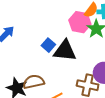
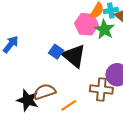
black triangle: (65, 51) -> (74, 56), turned 40

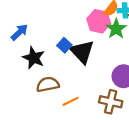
brown cross: (101, 90) -> (111, 102), moved
black star: (28, 100) -> (34, 58), moved

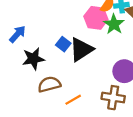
black triangle: (82, 52) -> (81, 49), turned 44
black star: (34, 58) -> (33, 59), turned -30

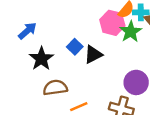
black triangle: (81, 49) -> (93, 54), size x0.7
black star: (33, 59) -> (41, 59), turned -30

